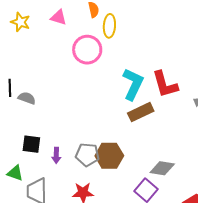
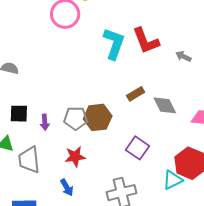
brown rectangle: (141, 112) -> (136, 94), moved, size x0.7
gray diamond: (162, 168) -> (165, 105), moved, turned 60

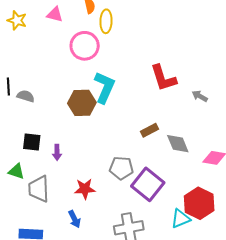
cyan L-shape: (114, 44) -> (105, 87), moved
brown hexagon: (98, 117) -> (82, 103), moved
gray pentagon: (76, 118) -> (121, 168), moved
purple square: (138, 148) -> (148, 184), size x1.4

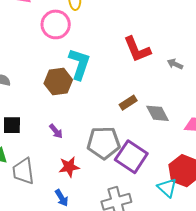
purple arrow: (57, 152) -> (56, 131), moved, turned -35
gray pentagon: (121, 168) -> (104, 143), size x1.4
cyan triangle: (181, 219) -> (167, 188), turned -50

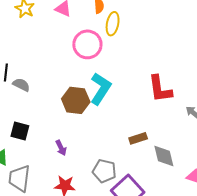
gray pentagon: (104, 143) -> (104, 171), size x0.7

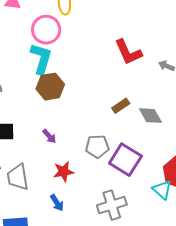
cyan L-shape: (101, 89) -> (41, 59), moved

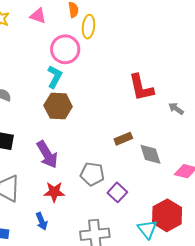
cyan L-shape: (41, 59) -> (55, 77), size x0.7
purple arrow: (49, 136) -> (47, 154), size x1.8
purple square: (125, 160) -> (117, 192), size x0.6

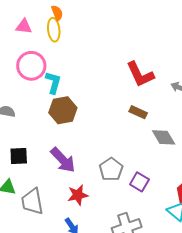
yellow ellipse: (88, 27) -> (54, 30), moved
pink circle: (65, 49) -> (31, 66), moved
brown rectangle: (123, 139) -> (138, 112), moved, turned 60
gray pentagon: (92, 174) -> (111, 169), turned -30

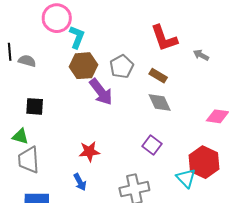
gray diamond: (164, 137) -> (160, 103), moved
purple arrow: (63, 160) -> (101, 92), moved
gray pentagon: (111, 169) -> (122, 67), moved
gray trapezoid: (32, 201) -> (29, 160), moved

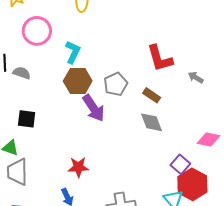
pink circle: (57, 18) -> (37, 31), moved
purple square: (152, 145) -> (180, 164), moved

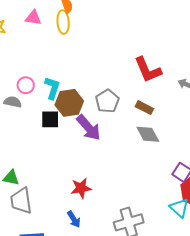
pink circle: (37, 31) -> (26, 85), moved, size x0.6
cyan L-shape: (73, 52) -> (52, 88), moved
black square: (27, 119) -> (50, 119), moved

